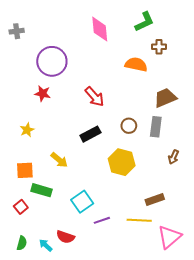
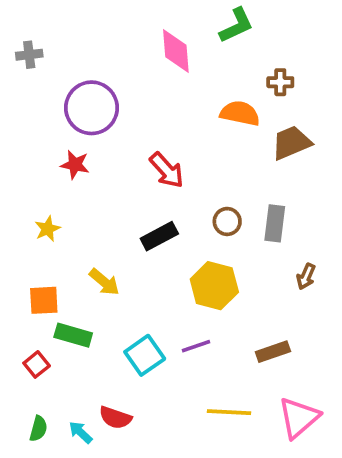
green L-shape: (144, 22) -> (236, 25), moved
brown trapezoid: (165, 98) -> (291, 143), moved
purple line: (102, 220) -> (196, 346), moved
yellow line: (139, 220) -> (229, 412), moved

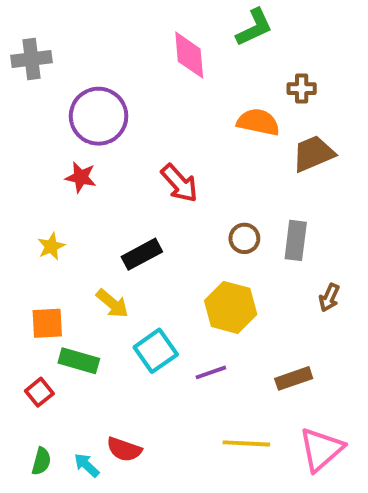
gray cross: (29, 55) -> (31, 59), size x1.4
black rectangle: (159, 236) -> (142, 254), moved
cyan square: (145, 355) -> (156, 351), moved

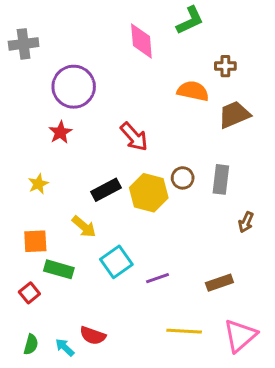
red star: (81, 177) -> (60, 132), turned 30
yellow hexagon: (231, 307) -> (149, 193), moved

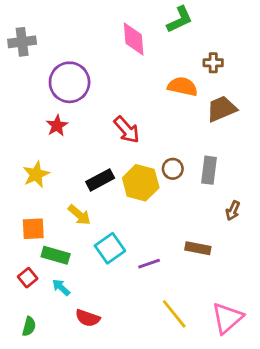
yellow star: (38, 184) -> (36, 174), size x1.4
brown rectangle: (219, 283) -> (198, 248), moved, turned 30
yellow line: (184, 331) -> (174, 314), turned 48
cyan arrow: (65, 347) -> (61, 287), moved

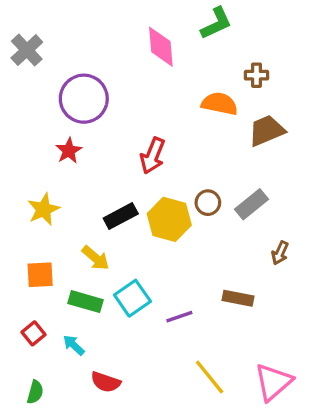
gray cross: (22, 42) -> (27, 50), turned -36
red arrow: (127, 130) -> (153, 156), turned 64
gray rectangle: (209, 170) -> (251, 204), turned 44
green rectangle: (56, 255) -> (85, 302), moved

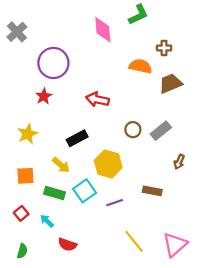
red arrow: (153, 156) -> (97, 100), turned 80
yellow hexagon: (169, 219) -> (108, 164), moved

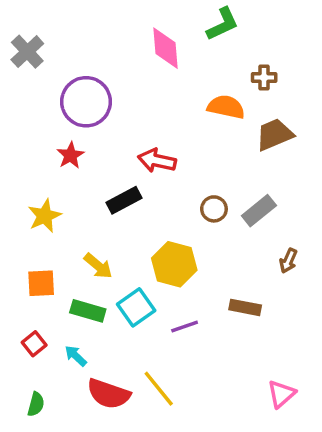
black rectangle: (77, 138) -> (124, 200), moved
yellow line: (134, 241) -> (159, 389), moved
red semicircle: (67, 245) -> (109, 394), size x1.4
pink triangle: (175, 245) -> (281, 394), size x0.7

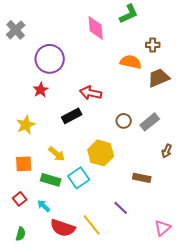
purple line: (185, 326) -> (121, 208), moved, turned 63

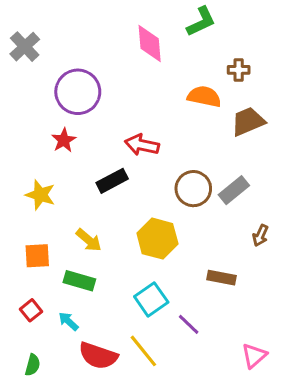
brown circle: (124, 121) -> (193, 189), size x1.5
yellow star: (26, 125) -> (40, 195), turned -30
cyan square: (79, 178) -> (151, 299), moved

